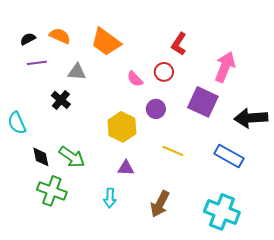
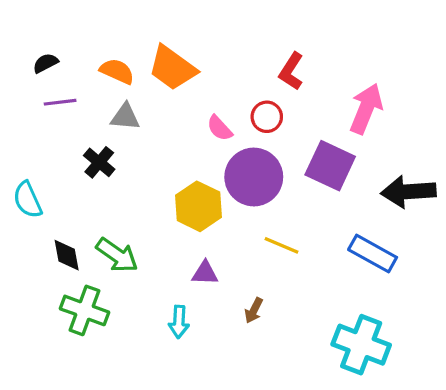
orange semicircle: (60, 36) -> (117, 71), moved
purple circle: (156, 109) -> (254, 177), size x1.8
brown arrow: (160, 204) -> (254, 310), moved, size x0.6

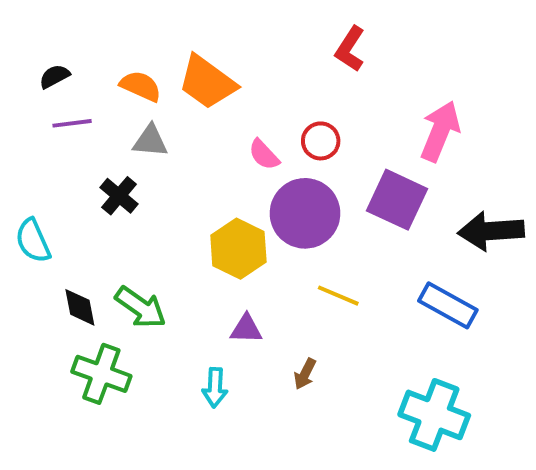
red L-shape: (291, 71) -> (350, 49), moved

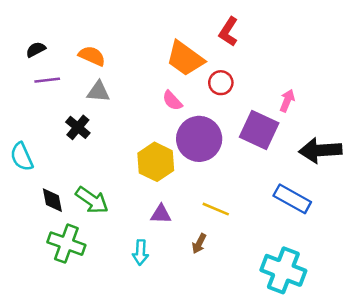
orange trapezoid: (207, 82) -> (185, 58), moved
pink arrow: (440, 131) -> (287, 101), moved, size x0.6
red circle: (321, 141) -> (221, 83), moved
yellow line: (338, 296) -> (216, 209), moved

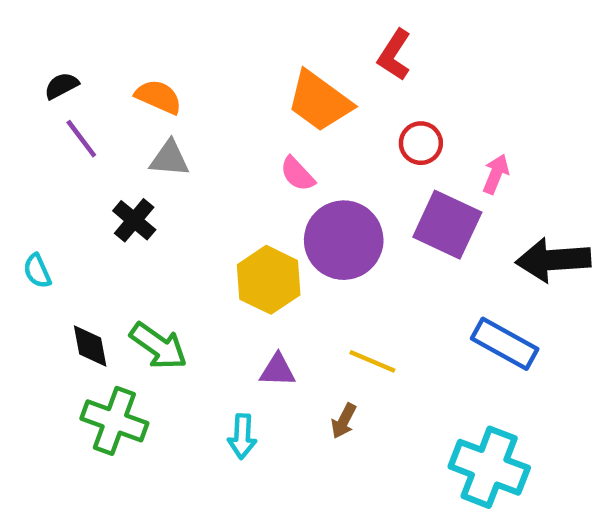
purple line: (47, 80) -> (81, 139), turned 60
red circle: (221, 83) -> (421, 143), moved
cyan semicircle: (22, 157) -> (37, 271), size x0.7

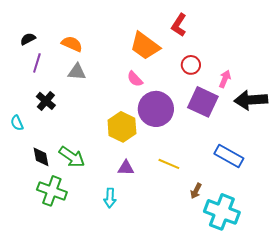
purple line: (81, 139) -> (37, 63), turned 54
black cross: (134, 220) -> (46, 101), moved
black arrow: (553, 260) -> (251, 100), moved
brown arrow: (344, 421) -> (196, 191), moved

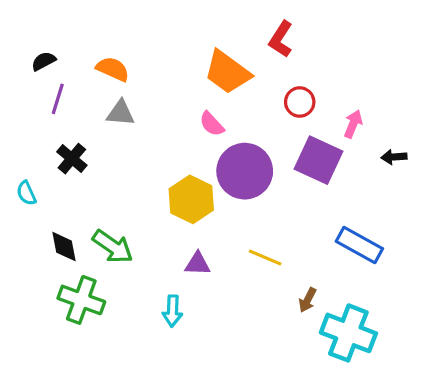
black arrow: (251, 100) -> (394, 157), size x0.5

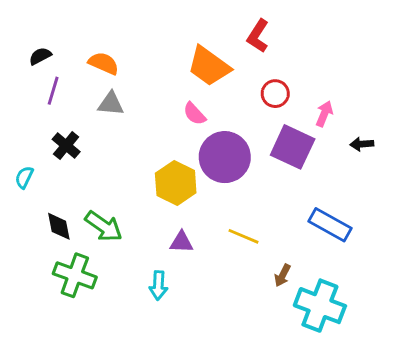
cyan semicircle: (26, 193) -> (24, 177), turned 50

